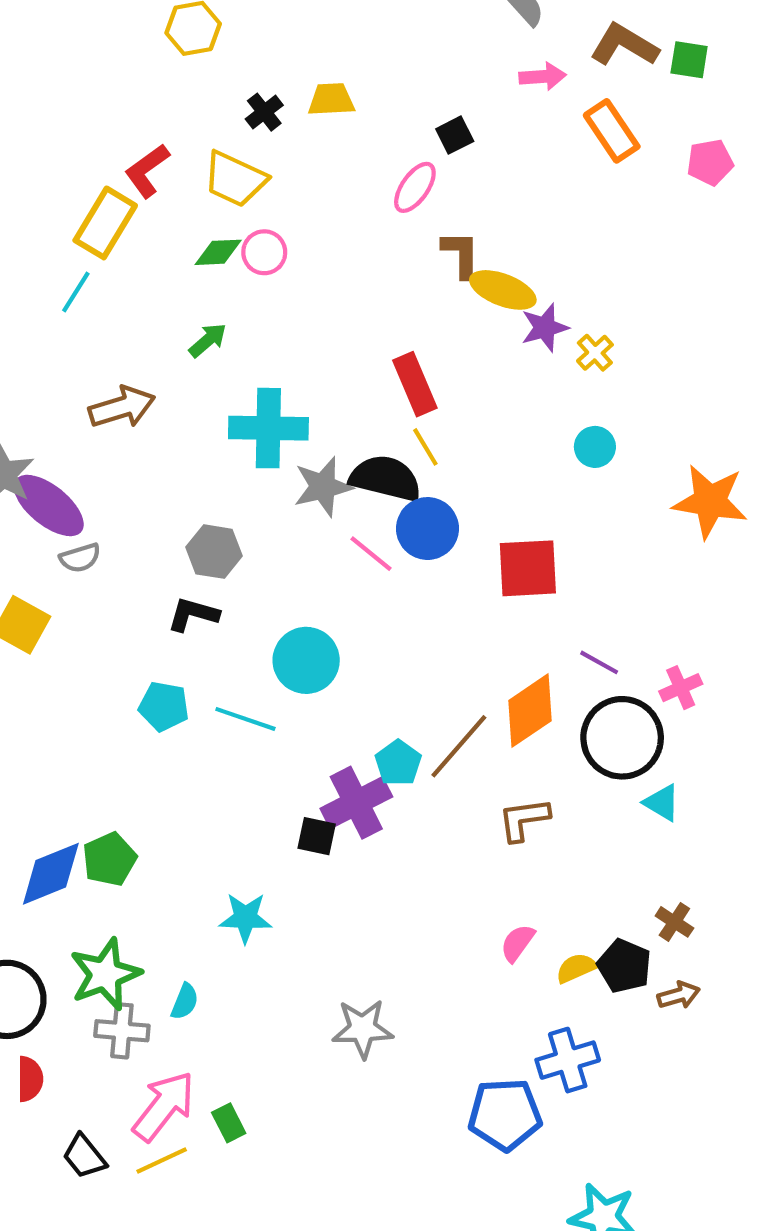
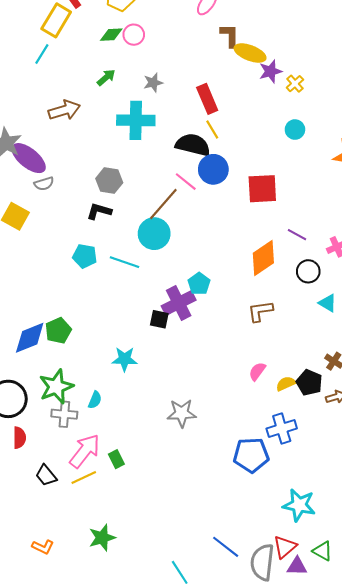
gray star: (323, 487) -> (153, 83), moved, size x0.7
black circle: (622, 738) -> (308, 271), size x0.6
brown line: (459, 746) -> (163, 204), moved

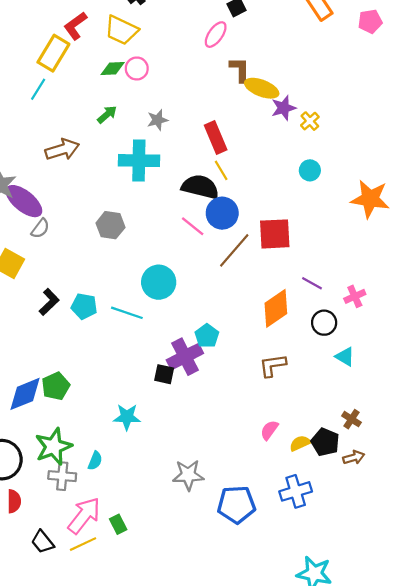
gray semicircle: (44, 184) -> (40, 228), turned -36
brown line: (163, 204) -> (234, 250), moved
black L-shape: (99, 211) -> (49, 302), moved, turned 120
blue pentagon: (251, 455) -> (236, 505), moved

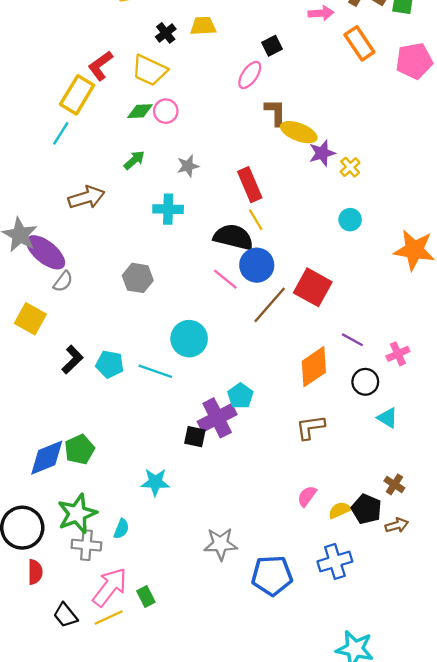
pink pentagon: (370, 21) -> (414, 61), size x1.4
cyan cross: (139, 161) -> (168, 209), size x0.7
red square: (275, 234) -> (313, 287), turned 32

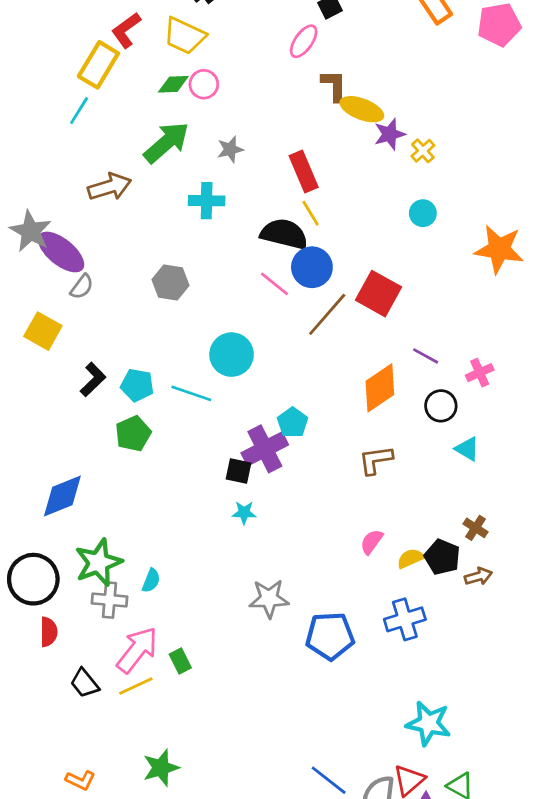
green arrow: (134, 160) -> (166, 142), size x1.8
green pentagon: (79, 449) -> (133, 434), moved
cyan star: (155, 482) -> (244, 513), moved, size x0.7

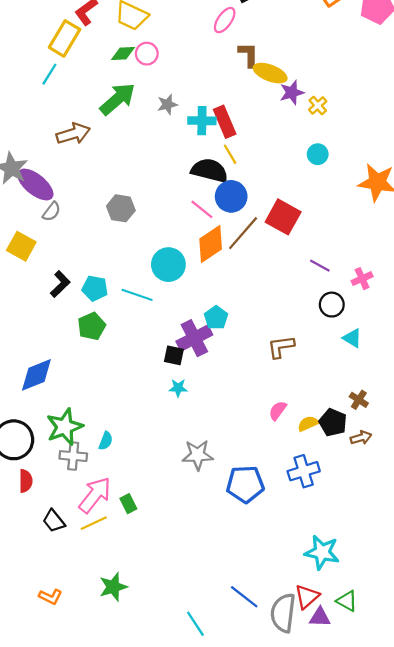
cyan cross: (207, 201) -> (202, 121), moved
orange diamond: (380, 388) -> (211, 244), moved

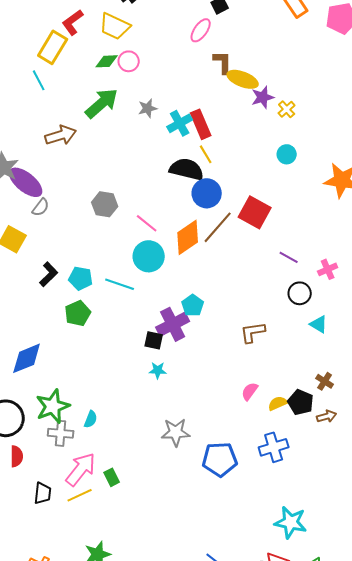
cyan line: (49, 74) -> (39, 80), turned -60
cyan cross: (202, 121) -> (180, 123), turned -30
pink line: (202, 209) -> (147, 223), moved
black trapezoid: (54, 521) -> (43, 493), turned -135

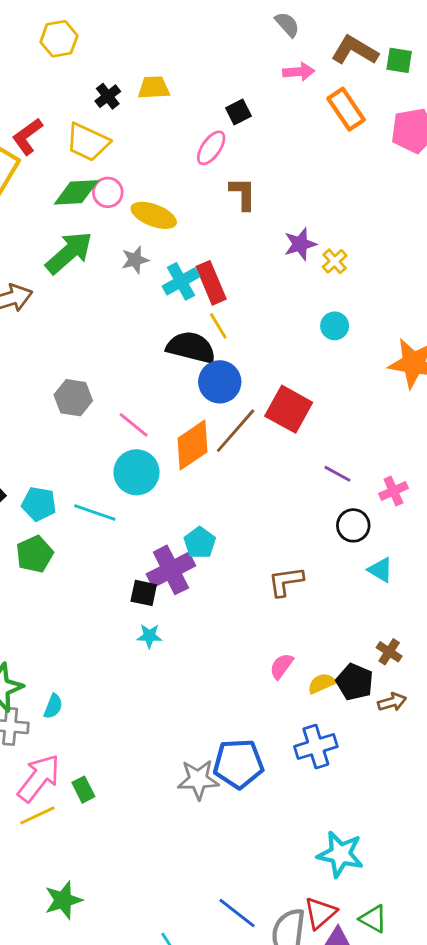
green diamond: (107, 61) -> (76, 192), size x1.4
yellow ellipse: (243, 79) -> (154, 215), moved
gray star: (176, 432) -> (198, 780), moved

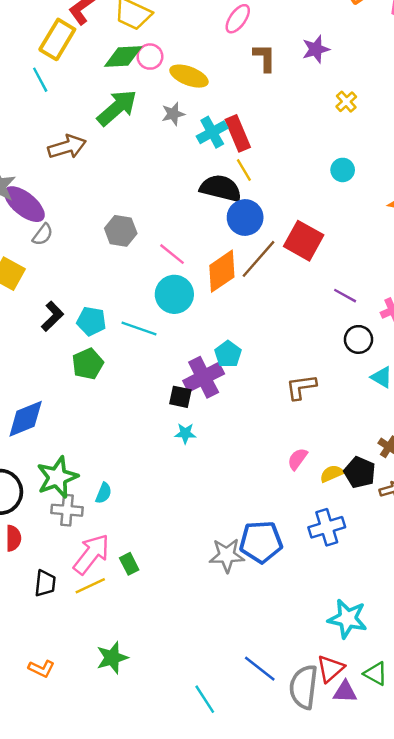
purple star: (300, 244) -> (316, 49), moved
yellow cross: (335, 261) -> (346, 102), moved

